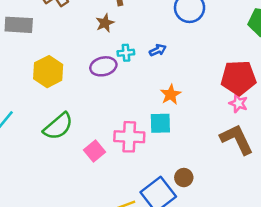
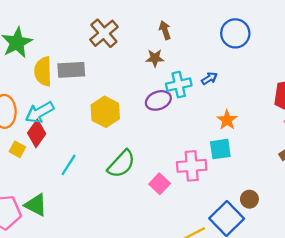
brown star: (105, 23) -> (155, 58), turned 30
cyan cross: (126, 53) -> (179, 85), size x1.5

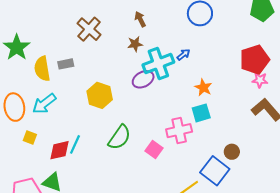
gray rectangle: (71, 70) -> (66, 64), size x0.7
cyan cross: (179, 85) -> (158, 63), size x1.4
red diamond: (37, 133) -> (60, 150), moved, turned 50

